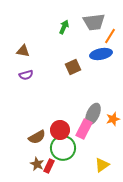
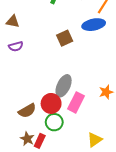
gray ellipse: (93, 114) -> (64, 86), moved
green circle: (63, 148) -> (54, 122), size x0.7

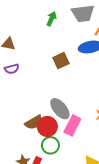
gray ellipse: (64, 86) -> (60, 109), turned -65
brown semicircle: (27, 111) -> (34, 122), moved

